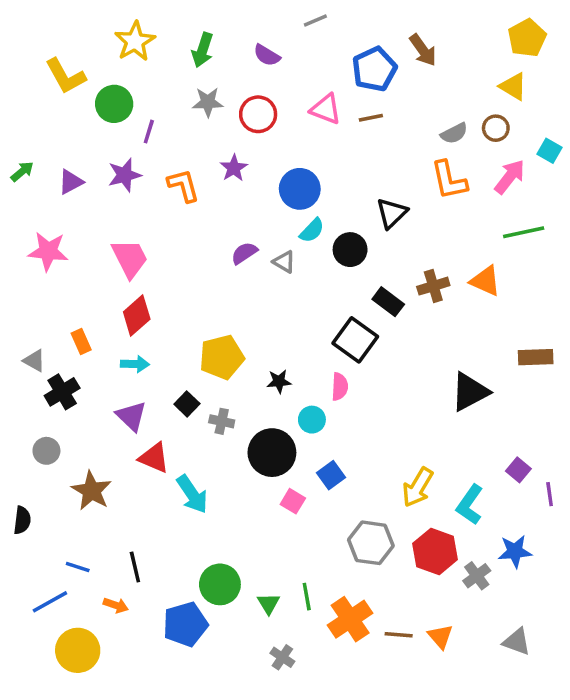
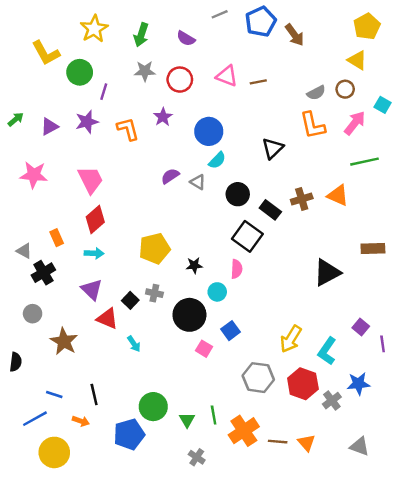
blue pentagon: (374, 69) -> (261, 22), moved
black circle: (350, 250) -> (238, 194), moved
black square: (187, 404) -> (130, 300), moved
cyan arrow: (192, 494) -> (134, 344), size x0.6

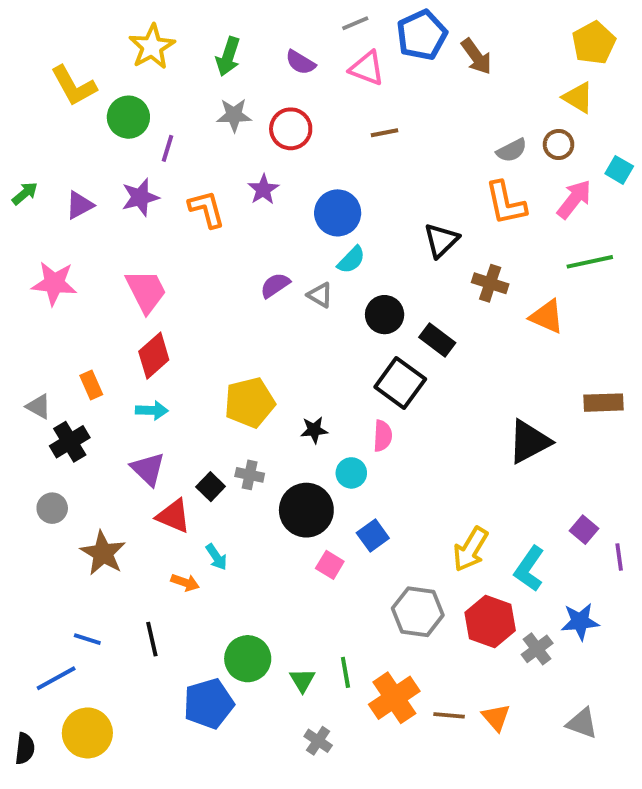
pink triangle: (227, 76) -> (367, 68), moved
brown line: (258, 82) -> (385, 133), moved
brown cross: (302, 199) -> (490, 283), moved, turned 35
black semicircle: (16, 362) -> (25, 749), moved
orange arrow: (81, 421) -> (185, 582), moved

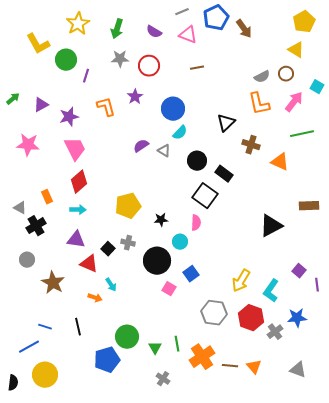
purple star: (140, 197) -> (69, 117), moved
purple triangle: (148, 469) -> (76, 240), turned -36

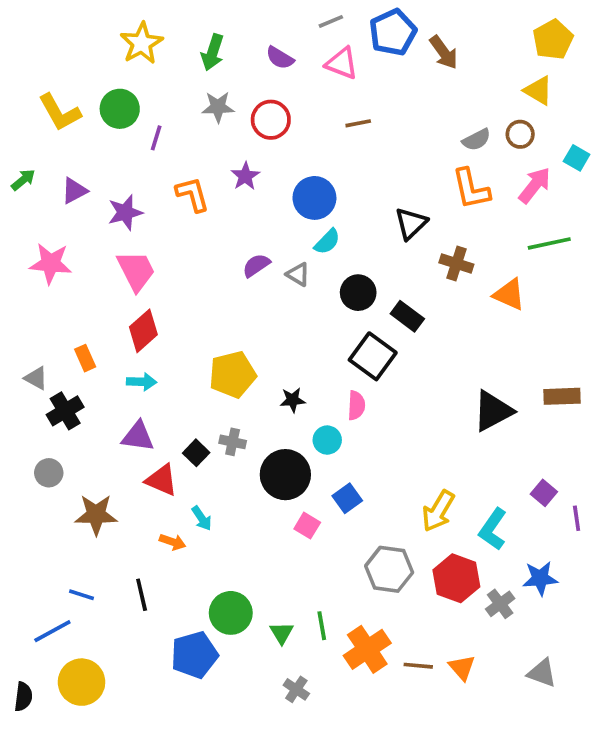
yellow L-shape: (38, 44) -> (60, 112), moved
brown rectangle: (309, 206) -> (562, 396), moved
brown star: (53, 283) -> (96, 515), turned -30

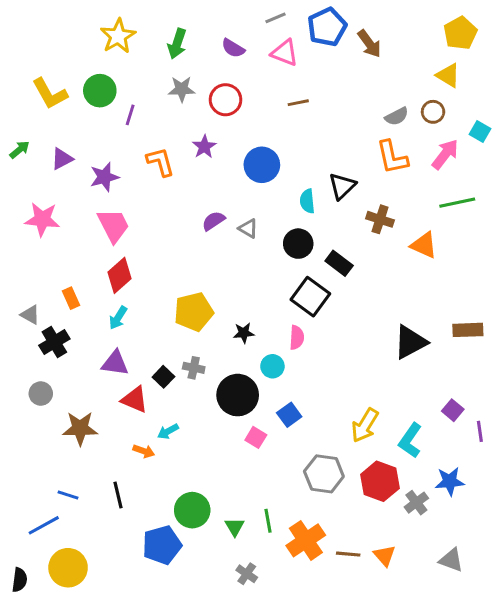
cyan semicircle: (327, 242) -> (307, 201), moved, turned 130
cyan arrow: (142, 382) -> (118, 318), turned 120
cyan arrow: (202, 518) -> (168, 431), turned 95

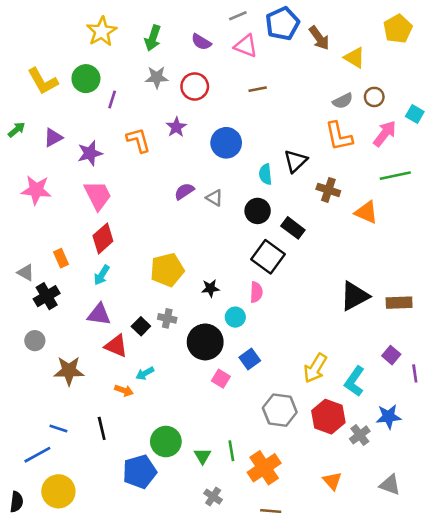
yellow triangle: (448, 75) -> (355, 58), moved
brown rectangle: (468, 330) -> (399, 303), moved
brown line: (348, 554) -> (271, 511), moved

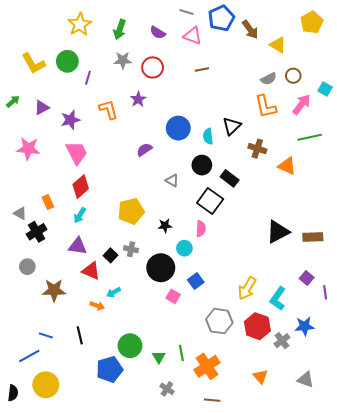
gray line: (238, 16) -> (186, 12), turned 40
blue circle: (226, 143) -> (178, 128), moved
gray triangle: (214, 198) -> (172, 180), moved

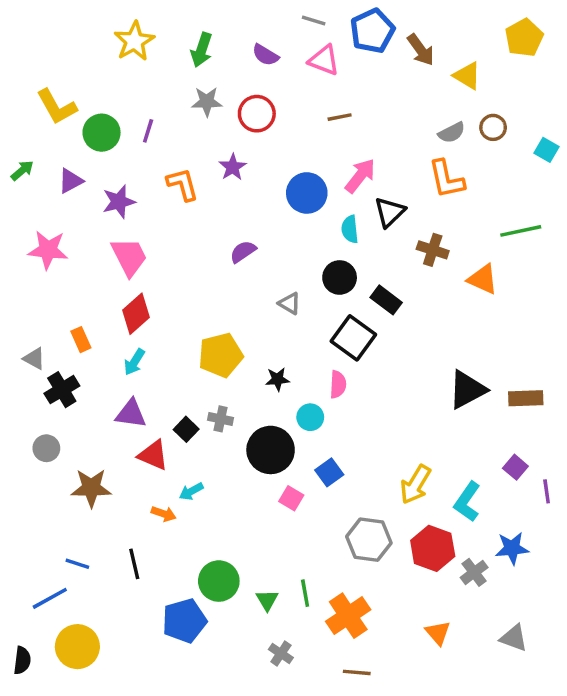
green circle: (67, 61) -> (102, 133), moved
pink arrow: (301, 104) -> (360, 176), moved
blue circle: (178, 128) -> (307, 193), moved

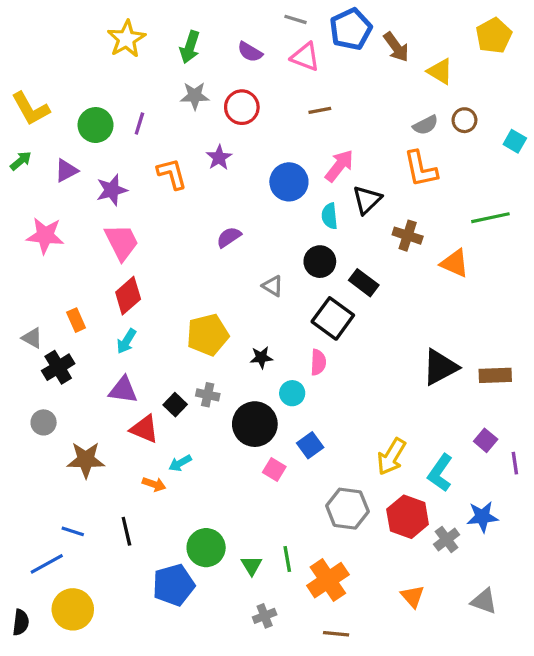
yellow L-shape: (57, 107) -> (31, 109), moved
gray cross: (281, 653) -> (265, 616), turned 35

